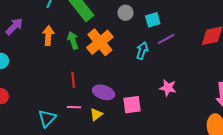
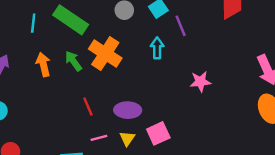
purple line: (166, 39) -> (181, 26), turned -66
pink square: (132, 105) -> (158, 133), moved

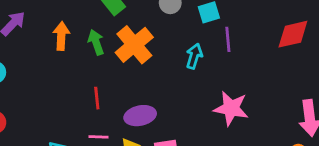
pink star: (200, 82) -> (231, 108), size x1.4
purple ellipse: (128, 110) -> (140, 116), turned -30

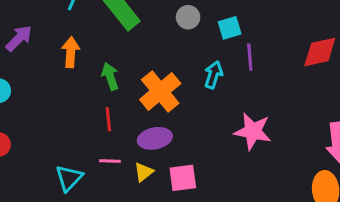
green arrow: (96, 42) -> (110, 76), moved
orange cross: (134, 45) -> (160, 91), moved

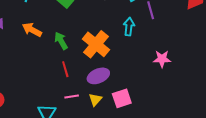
orange arrow: (71, 52) -> (32, 30), turned -54
pink star: (253, 131) -> (162, 59), size x0.7

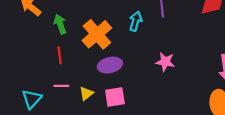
purple ellipse: (98, 76) -> (110, 65), moved

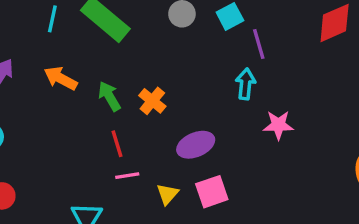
cyan arrow: (136, 21) -> (245, 84), moved
orange cross: (97, 34) -> (152, 101), moved, size x0.6
pink line: (61, 86) -> (127, 176), moved

